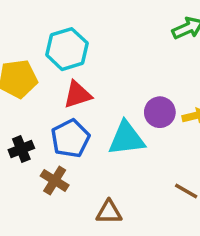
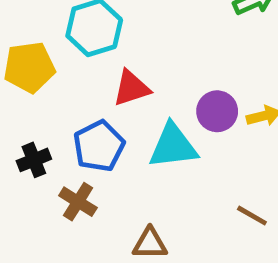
red triangle: (77, 95) -> (131, 88), moved

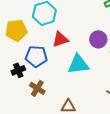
purple circle: (217, 111) -> (98, 39), moved
blue pentagon: (99, 146) -> (36, 56), moved, turned 30

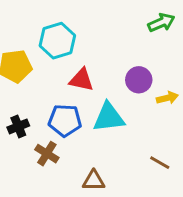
red triangle: (60, 39) -> (82, 80), turned 30
blue pentagon: (36, 56) -> (65, 120), moved

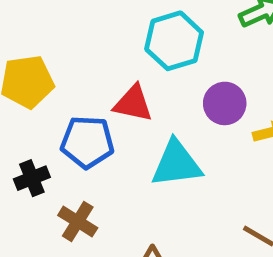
cyan hexagon: (57, 41) -> (174, 41), moved
blue pentagon: (65, 120) -> (87, 142), moved

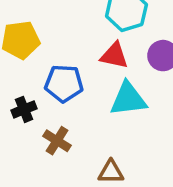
red triangle: (133, 103) -> (114, 56), moved

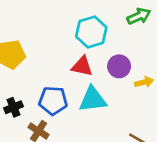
blue pentagon: (64, 83) -> (53, 101), moved

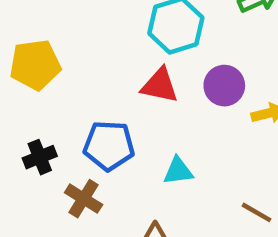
cyan triangle: (93, 99) -> (178, 171), moved, size x0.6

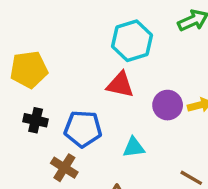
purple circle: (224, 86) -> (168, 105), moved
black cross: (40, 157) -> (36, 120), moved, turned 35

